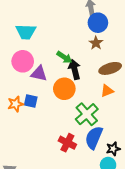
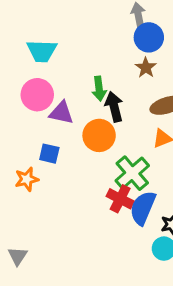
green arrow: (64, 57) -> (99, 89), turned 49
orange star: (16, 104) -> (27, 179), moved
red cross: (67, 143) -> (120, 199), moved

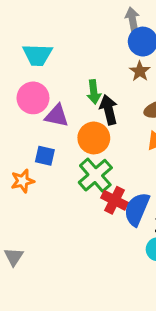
green cross: (132, 173) -> (95, 175), moved

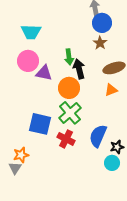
blue square: (45, 156) -> (40, 124), moved, size x1.6
orange star: (23, 181) -> (21, 155), moved
red cross: (115, 200) -> (66, 139), moved

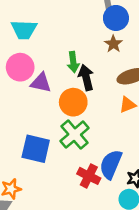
red cross: (66, 139) -> (89, 176), moved

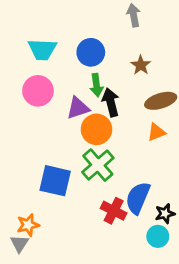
blue circle: (116, 18) -> (91, 52), moved
purple triangle: (41, 83) -> (78, 108), moved, turned -30

